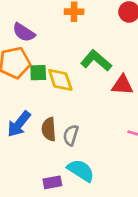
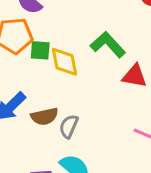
brown semicircle: (49, 129) -> (44, 116), turned -105

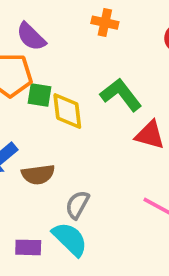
gray semicircle: (69, 126) -> (77, 205), moved

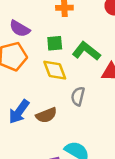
green square: (39, 95) -> (55, 43), moved
gray semicircle: (77, 205) -> (78, 96), moved

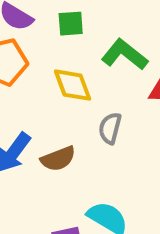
green square: (55, 43) -> (71, 24), moved

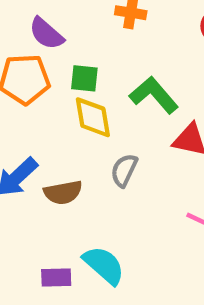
green square: (71, 24) -> (84, 78), moved

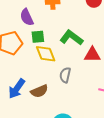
purple semicircle: (46, 34) -> (27, 17), moved, turned 36

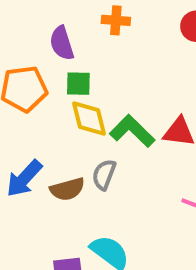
green L-shape: (71, 38) -> (132, 131), moved
gray semicircle: (65, 75) -> (104, 175), moved

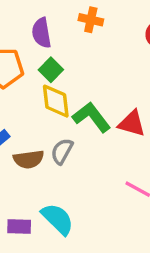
green square: (78, 84) -> (51, 70), turned 35

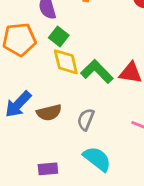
gray semicircle: (62, 151) -> (86, 119), moved
cyan semicircle: (58, 219) -> (97, 159), moved

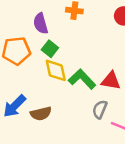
gray semicircle: (86, 119) -> (100, 109), moved

